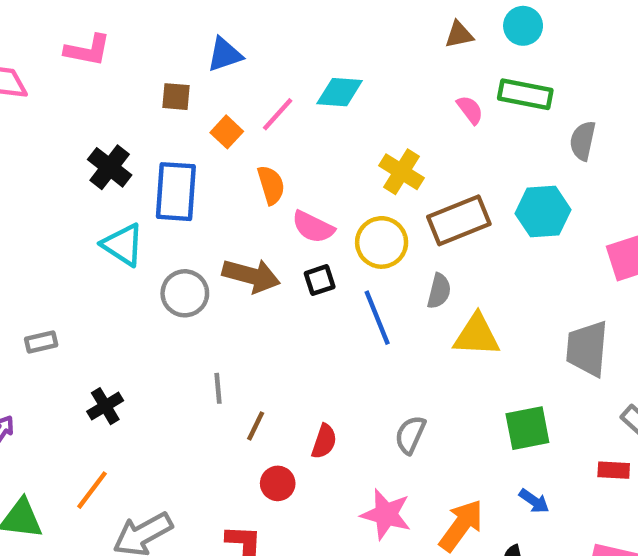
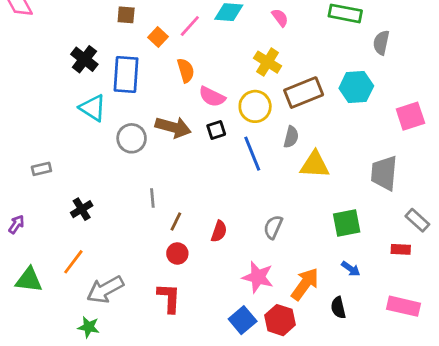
pink semicircle: (470, 110) -> (280, 18), moved
red circle: (278, 483) -> (177, 253), moved

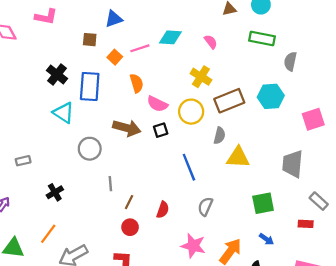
pink line: (190, 26) -> (140, 48), turned 30
gray circle: (132, 138) -> (90, 149), moved
blue line: (252, 154) -> (189, 167), moved

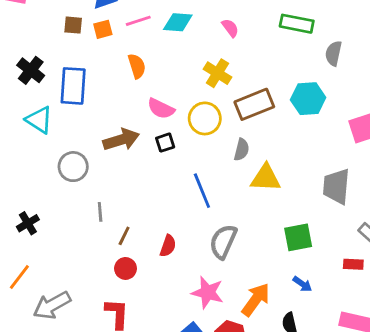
pink line: (140, 48) -> (138, 21), moved
orange square: (115, 57) -> (103, 29), moved, turned 32
orange semicircle: (137, 83) -> (137, 66), moved
brown arrow: (127, 128) -> (121, 140), turned -32
gray semicircle: (205, 206) -> (223, 242), size x1.4

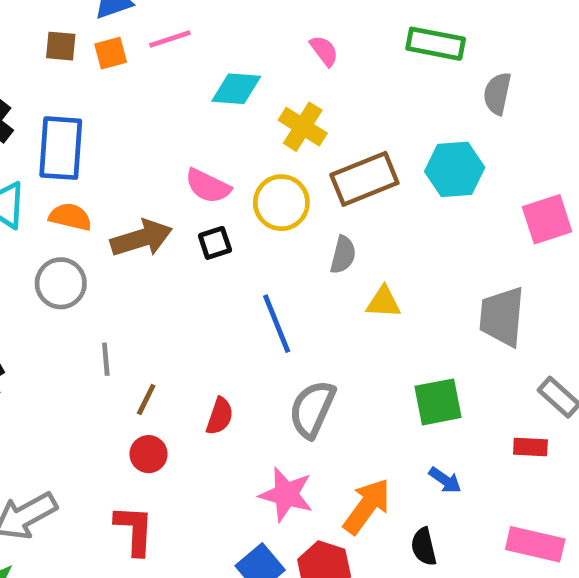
cyan diamond: (178, 22) -> (236, 89), moved
orange semicircle: (137, 66) -> (70, 217), moved, turned -60
yellow triangle: (266, 178) -> (383, 302), size x0.7

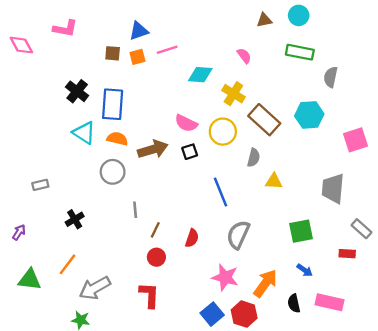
brown rectangle: (364, 179) -> (264, 120), turned 64
pink rectangle: (535, 544) -> (329, 302), moved

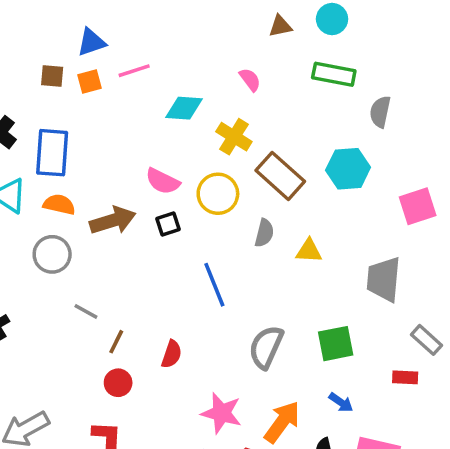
yellow triangle: (274, 181) -> (309, 251), moved
gray line: (135, 210) -> (86, 311), turned -56
gray semicircle: (238, 235) -> (266, 347), moved

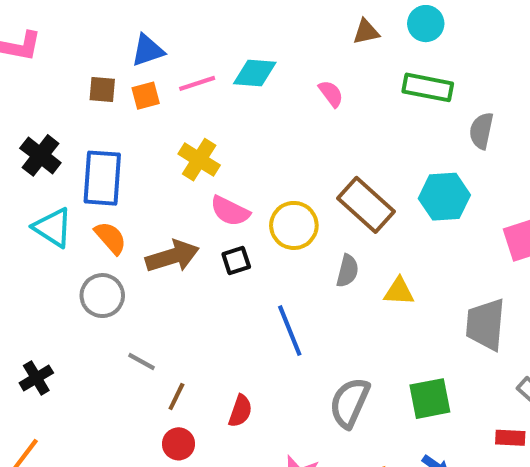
cyan diamond: (184, 108) -> (255, 73), moved
yellow cross: (234, 137) -> (199, 160), moved
orange semicircle: (59, 204) -> (111, 238), turned 36

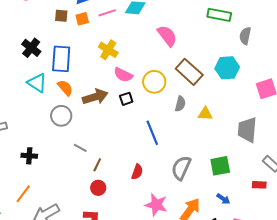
pink semicircle: (331, 94) -> (167, 36), moved, size x1.6
black cross: (36, 378) -> (29, 156), turned 35
red semicircle: (240, 411) -> (137, 172), moved

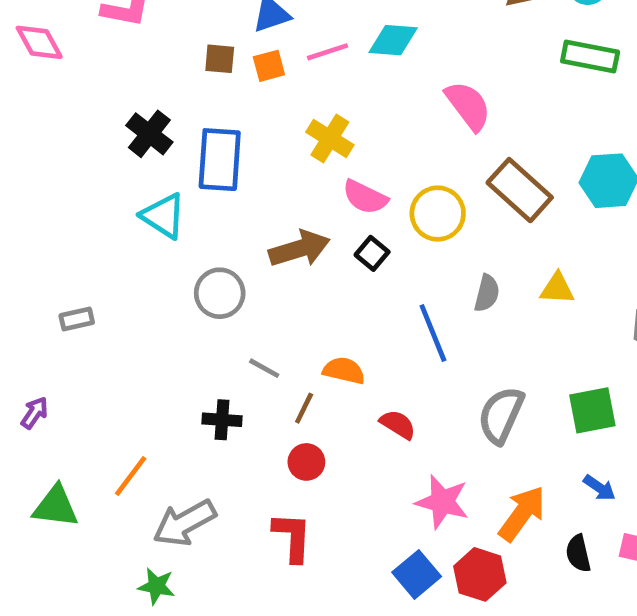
orange semicircle: (65, 88) -> (344, 371), moved, turned -36
black square: (126, 99) -> (372, 253), turned -32
gray semicircle: (180, 104) -> (487, 293), moved
black cross: (29, 156) -> (222, 420), moved
red semicircle: (137, 172) -> (398, 424), turned -77

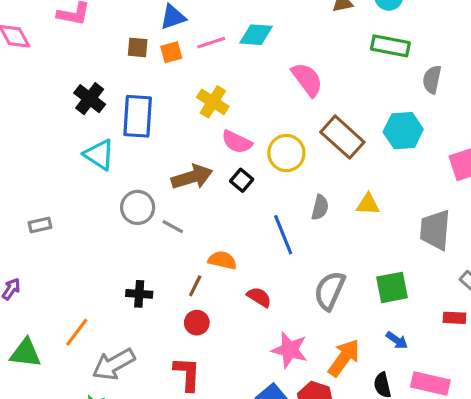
gray line: (264, 368) -> (173, 227), moved

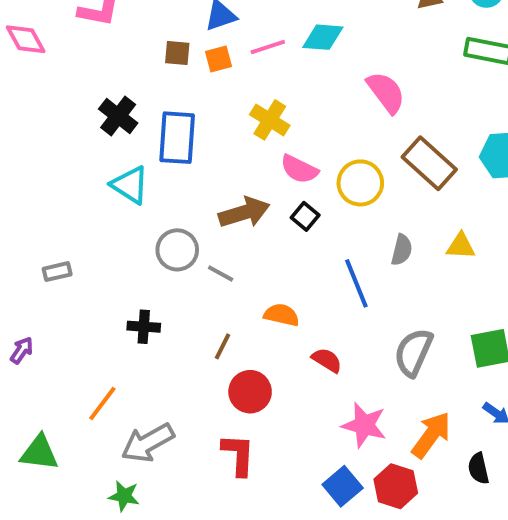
brown line: (195, 286) -> (222, 346), moved
black cross: (139, 294) -> (144, 327), moved
red circle: (197, 323) -> (250, 392), size x1.4
green triangle: (26, 353) -> (39, 453), moved

